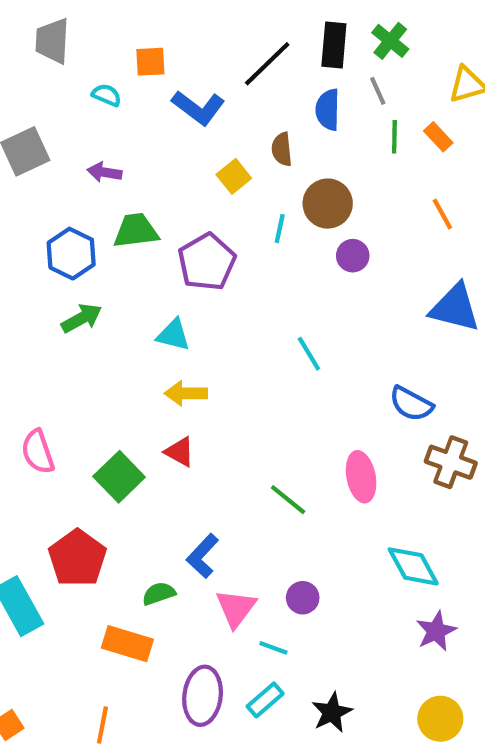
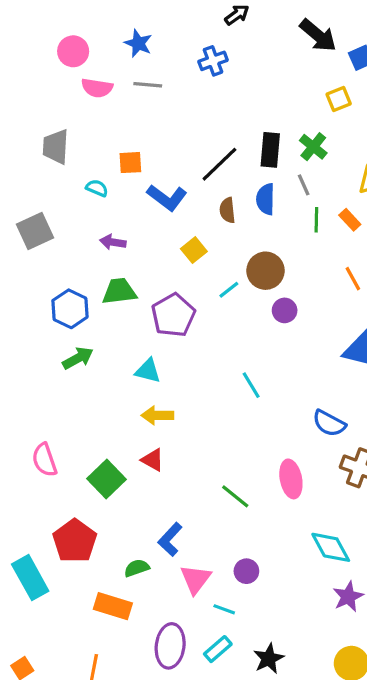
brown semicircle: (282, 149) -> (227, 210), moved
purple arrow: (105, 172) -> (113, 242), moved
cyan line: (280, 229) -> (229, 290), turned 40

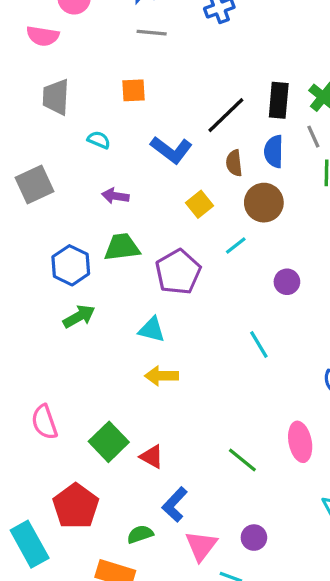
pink semicircle: (97, 88) -> (43, 36), moved
orange square: (130, 163) -> (133, 90), moved
brown circle: (266, 271) -> (264, 203), moved
purple circle: (285, 310) -> (287, 282), moved
red triangle: (153, 460) -> (152, 457), moved

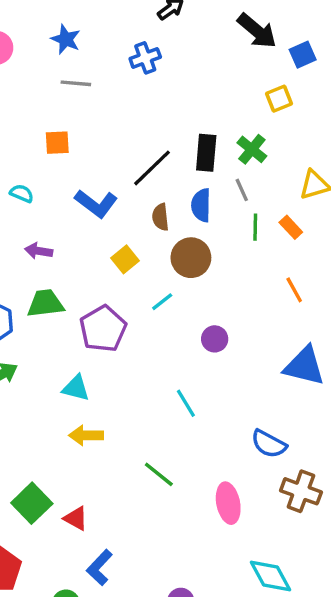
green line: (242, 460) -> (159, 474), moved

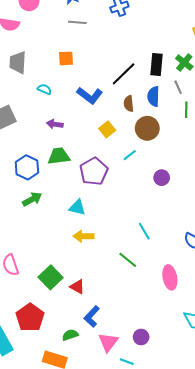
cyan line: (186, 403) -> (144, 231), moved

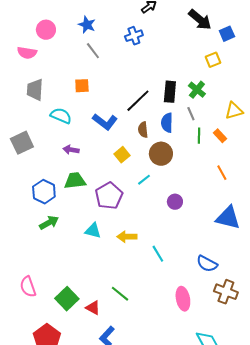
gray line: (77, 22) -> (93, 51), turned 48
cyan semicircle: (44, 89) -> (61, 116), size x1.5
yellow arrow: (84, 236) -> (127, 237), moved
green line: (128, 260) -> (120, 294), moved

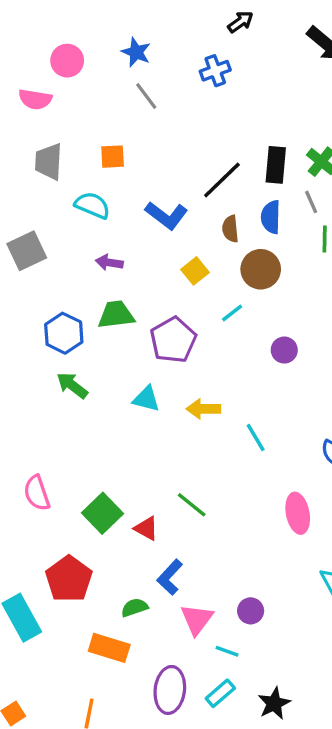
orange square: (82, 86) -> (113, 157), moved
green arrow: (49, 223) -> (72, 385), turned -114

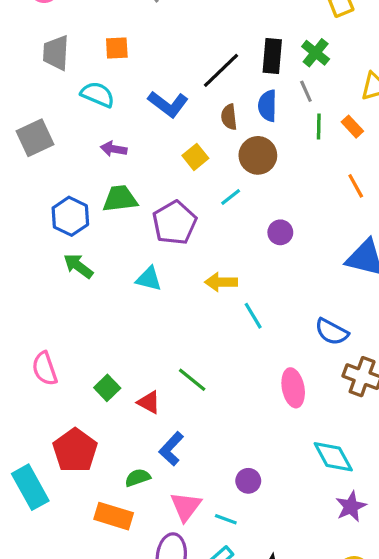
yellow arrow: (203, 409) -> (221, 282), moved
green square: (102, 513) -> (107, 388), size x0.7
pink triangle: (197, 619) -> (186, 506), moved

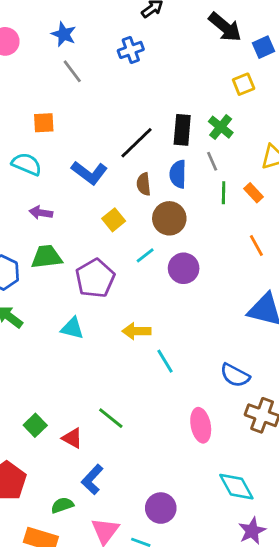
purple circle: (280, 232) -> (184, 268), moved, size x1.4
purple circle: (248, 481) -> (161, 508), size x1.4

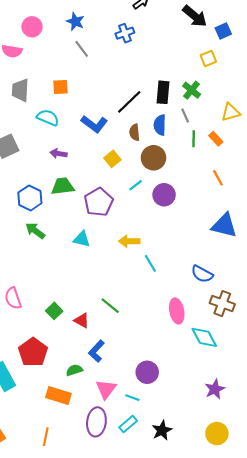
cyan diamond: (236, 487) -> (204, 337), moved

